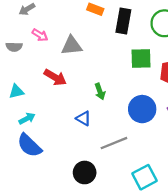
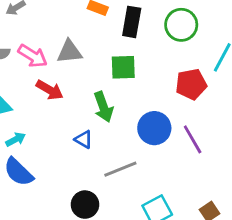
pink arrow: (40, 35) -> (33, 56), moved, size x1.5
green square: (141, 59) -> (123, 67), moved
green arrow: (100, 91) -> (103, 107), size x1.5

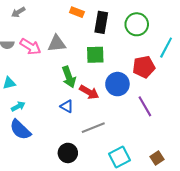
red arrow: (50, 90) -> (89, 92), moved
green arrow: (103, 107) -> (69, 77), moved
blue circle: (154, 128) -> (117, 84), moved

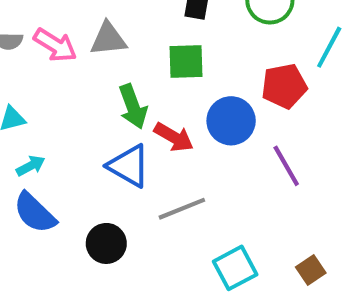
blue triangle: (67, 106) -> (129, 166), size x1.6
black circle: (68, 153) -> (106, 243), moved

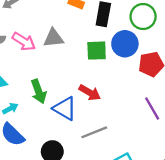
green arrow: (133, 106) -> (39, 91), moved
blue circle: (231, 121) -> (125, 44), moved

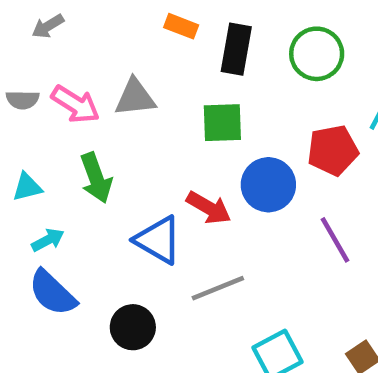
blue circle: (125, 44) -> (268, 185), moved
green arrow: (39, 91) -> (96, 178), moved

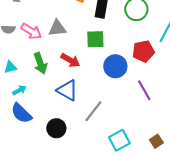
red arrow: (209, 208) -> (70, 60), moved
gray line: (218, 288) -> (93, 111), turned -30

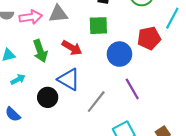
pink arrow: (31, 31) -> (31, 17), turned -40
purple line: (144, 90) -> (132, 89), moved
blue semicircle: (21, 113) -> (13, 114), moved, size x0.7
black circle: (56, 128) -> (48, 97), moved

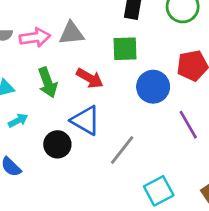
purple line: (132, 89) -> (188, 125), moved

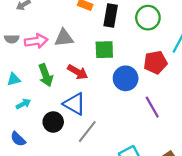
gray line: (122, 150) -> (87, 132), moved

